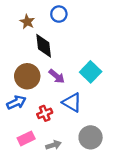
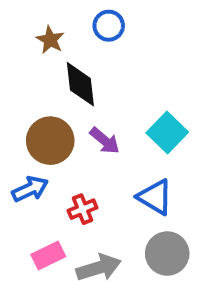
blue triangle: (72, 102) -> (155, 197), moved
gray arrow: (53, 145) -> (99, 268), size x1.5

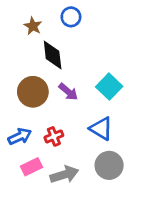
blue arrow: (30, 189) -> (20, 136), moved

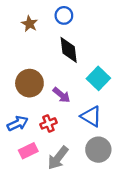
black diamond: (53, 55) -> (69, 50), moved
purple arrow: (68, 92) -> (62, 95), moved
gray arrow: (64, 175) -> (58, 158), turned 145

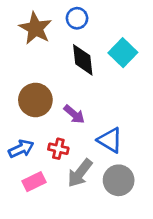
brown star: (29, 24) -> (35, 28), size x1.6
cyan square: (98, 78) -> (123, 53), moved
red cross: (48, 123) -> (58, 149), turned 35
gray arrow: (58, 158) -> (80, 173), moved

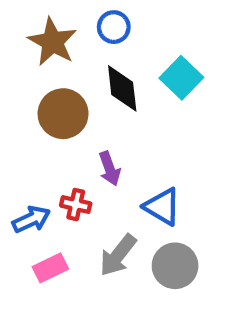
brown circle: (35, 100) -> (63, 114), moved
purple arrow: (74, 114) -> (110, 169), turned 30
red cross: (58, 149) -> (76, 205), moved

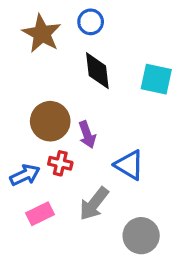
cyan square: (181, 78) -> (156, 79), moved, turned -32
brown circle: (63, 114) -> (50, 121), moved
gray circle: (175, 266) -> (141, 236), moved

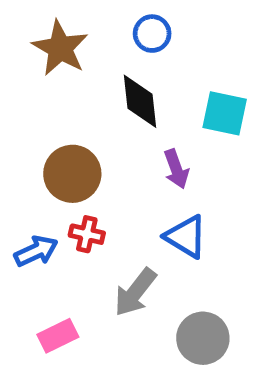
blue circle: (91, 22) -> (152, 34), moved
purple arrow: (87, 135) -> (176, 169), moved
pink rectangle: (40, 214) -> (58, 336), moved

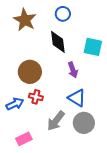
gray circle: (203, 338) -> (84, 123), moved

